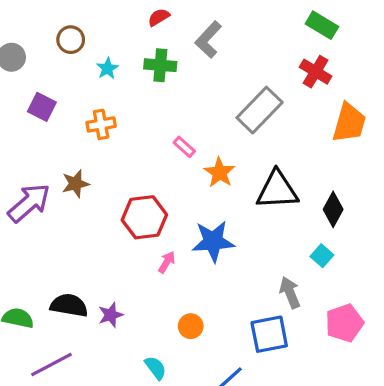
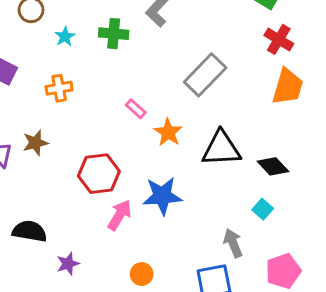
red cross: (316, 72) -> (279, 39), moved
black diamond: (333, 209) -> (273, 166), turned -72
pink arrow: (167, 262) -> (120, 215), size x1.5
black semicircle: (69, 305) -> (30, 231), moved

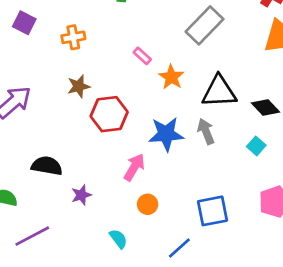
brown star: (35, 143) -> (79, 86), moved
pink arrow: (120, 215) -> (134, 167), moved
gray arrow: (233, 243) -> (206, 131), moved

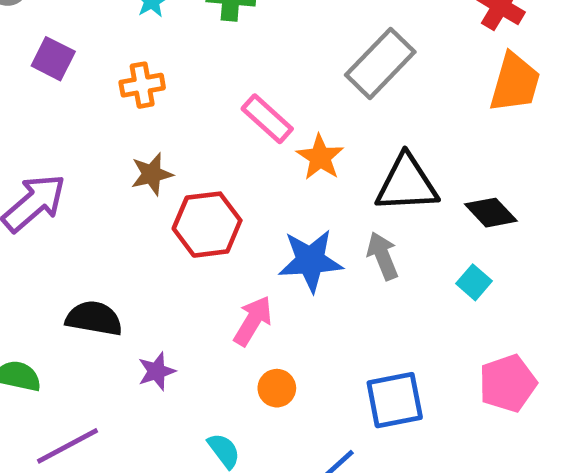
pink rectangle: (142, 56) -> (267, 119), size x1.5

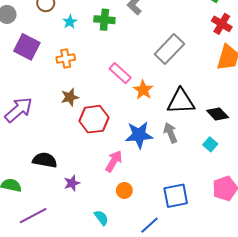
purple square: (53, 59) -> (27, 47), size x1.4

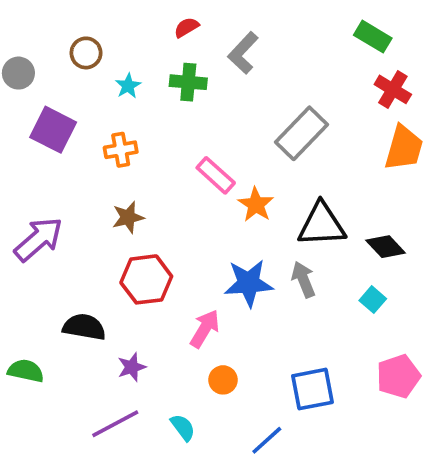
red hexagon: (94, 119) -> (146, 279), moved
purple line: (33, 216) -> (115, 424), moved

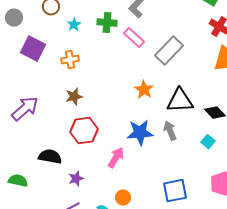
pink rectangle: (216, 175) -> (134, 38), moved
orange circle: (223, 380) -> (123, 198), moved

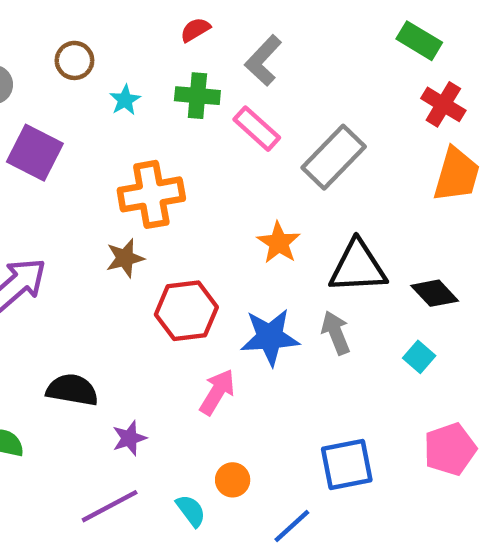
orange cross: (70, 60) -> (151, 194), moved, size x1.6
red hexagon: (84, 131) -> (186, 311), moved

